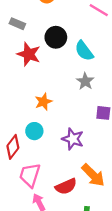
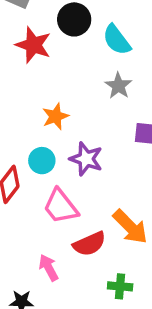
purple star: (73, 139) -> (86, 159), moved
pink trapezoid: (30, 175) -> (61, 206), moved, turned -55

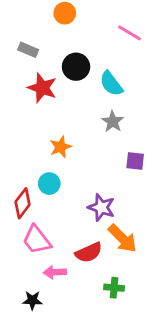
purple star: (86, 159) -> (101, 207), moved
pink trapezoid: (61, 206) -> (37, 240), moved
pink arrow: (49, 268) -> (55, 272), turned -65

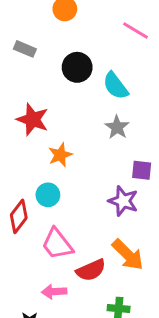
red star: (42, 88) -> (33, 120), moved
purple star: (101, 207) -> (123, 201), moved
pink trapezoid: (37, 240) -> (57, 244), moved

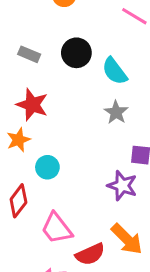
gray rectangle: (25, 49) -> (29, 54), moved
orange star: (60, 155) -> (18, 140), moved
cyan circle: (48, 195) -> (47, 167), moved

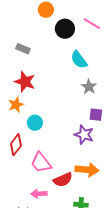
black circle: (76, 53) -> (65, 29), moved
gray star: (116, 112) -> (89, 87), moved
orange arrow: (127, 239) -> (87, 170), turned -40

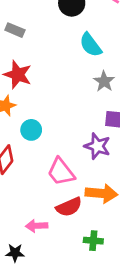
pink trapezoid: (41, 163) -> (61, 172), moved

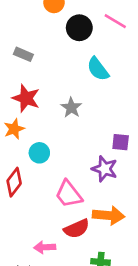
gray star: (104, 81) -> (71, 108), moved

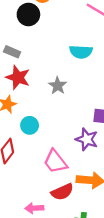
black circle: (79, 28) -> (28, 14), moved
gray rectangle: (23, 54) -> (12, 52), moved
cyan semicircle: (98, 69) -> (81, 52), turned -50

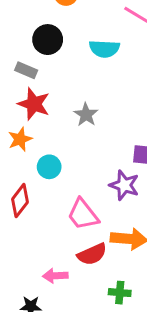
black circle: (28, 14) -> (48, 40), moved
cyan semicircle: (81, 52) -> (104, 49), moved

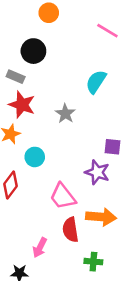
cyan semicircle: (104, 49) -> (96, 82), moved, turned 120
red semicircle: (92, 254) -> (70, 230), turned 105
pink arrow: (55, 276) -> (40, 248), turned -60

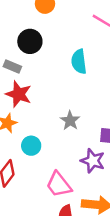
cyan semicircle: (96, 82) -> (79, 61), moved, turned -40
gray star: (65, 114) -> (70, 121), moved

